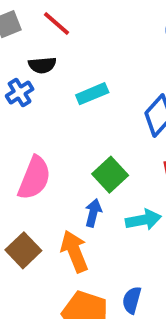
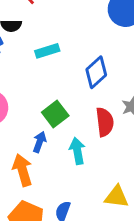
cyan arrow: (143, 220) -> (77, 151), turned -95

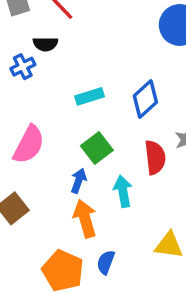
cyan rectangle: (47, 51) -> (89, 96), moved
orange arrow: (22, 170) -> (85, 219), moved

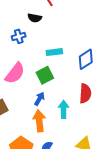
blue cross: (23, 67) -> (19, 36), moved
green square: (97, 148) -> (45, 75), moved

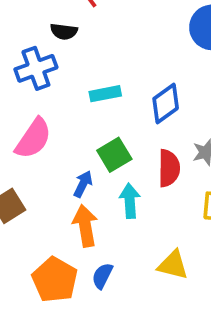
blue cross: (19, 36) -> (36, 68), size x1.5
green square: (45, 75) -> (114, 155), moved

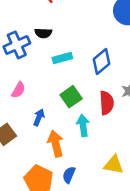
black semicircle: (64, 31) -> (43, 33), moved
pink semicircle: (33, 138) -> (18, 90), size x0.6
blue arrow: (83, 184) -> (39, 117), moved

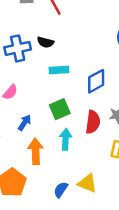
blue semicircle: (69, 175) -> (61, 190), moved

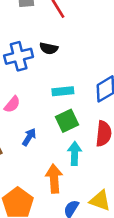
cyan rectangle: (59, 70) -> (63, 91), moved
orange arrow: (36, 151) -> (54, 179), moved

